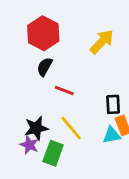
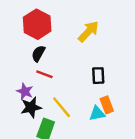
red line: (64, 90) -> (44, 74), moved
black rectangle: (113, 104) -> (98, 76), moved
purple star: (29, 145) -> (25, 91), moved

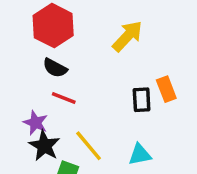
black semicircle: (38, 54) -> (55, 68), turned -91
orange rectangle: (107, 105) -> (166, 89), moved
black star: (31, 107) -> (44, 146), turned -30

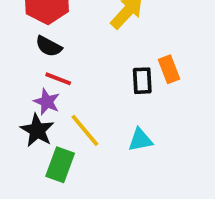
purple star: (36, 123) -> (47, 102), moved

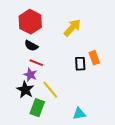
cyan triangle: (140, 140) -> (79, 114), moved

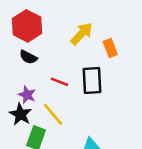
orange rectangle: (94, 58) -> (110, 48), moved
red line: (36, 63) -> (59, 82), moved
black rectangle: (80, 64) -> (92, 80), size x1.5

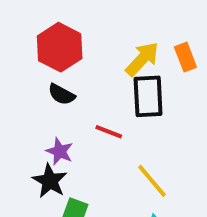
orange rectangle: (110, 48) -> (185, 57), moved
black rectangle: (92, 80) -> (148, 96), moved
yellow line: (53, 114) -> (152, 181), moved

